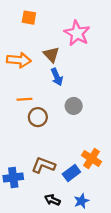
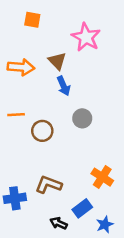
orange line: (24, 99) -> (16, 115), moved
blue rectangle: (71, 173) -> (82, 208), moved
blue star: (81, 201) -> (105, 224), moved

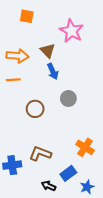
orange line: (16, 115) -> (13, 80), moved

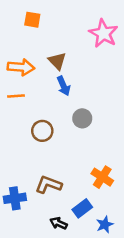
pink star: (71, 31) -> (103, 33), moved

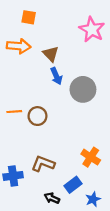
orange arrow: (21, 67) -> (19, 46), moved
orange line: (16, 96) -> (14, 112), moved
gray circle: (82, 118) -> (83, 89), moved, size x1.5

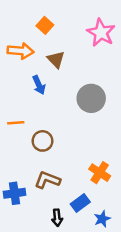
orange square: (29, 17) -> (45, 25), moved, turned 32
blue arrow: (56, 76) -> (39, 85), moved
brown circle: (37, 116) -> (43, 141), moved
black arrow: (52, 198) -> (57, 218), turned -120

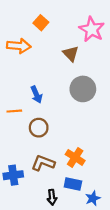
brown triangle: (56, 59) -> (71, 54), moved
blue arrow: (39, 85) -> (36, 95), moved
orange cross: (100, 173) -> (75, 157), moved
blue rectangle: (80, 203) -> (73, 184), turned 49

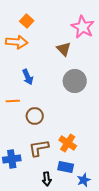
orange square: (41, 23) -> (27, 21), moved
blue arrow: (36, 95) -> (28, 77), moved
brown L-shape: (43, 163) -> (39, 148), turned -30

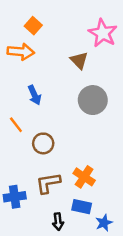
orange line: (13, 101) -> (16, 125), turned 56

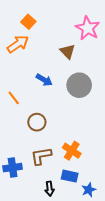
orange arrow: (21, 52) -> (18, 44), turned -40
blue arrow: (34, 95) -> (44, 80), moved, turned -35
orange line: (16, 125) -> (14, 98), moved

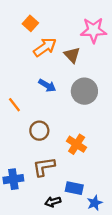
pink star: (88, 28) -> (93, 30), turned -30
orange arrow: (18, 44) -> (45, 47), moved
orange cross: (72, 151) -> (77, 144), moved
black arrow: (50, 189) -> (53, 202), turned 80

